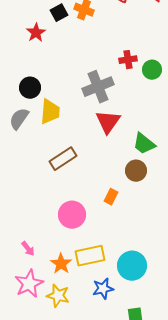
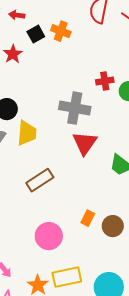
gray cross: (98, 87) -> (75, 108), turned 32
brown circle: (136, 171) -> (113, 226), moved

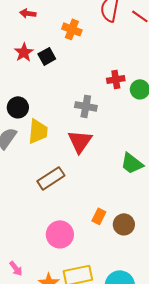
black square: (36, 34) -> (47, 56), moved
gray cross: (75, 108) -> (86, 106), size x0.7
red triangle: (85, 143) -> (80, 141), moved

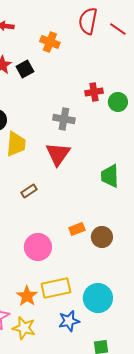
green trapezoid: (132, 163) -> (110, 176), turned 50
brown rectangle: (51, 178) -> (29, 191), size x0.6
orange rectangle: (99, 216) -> (77, 229), turned 42

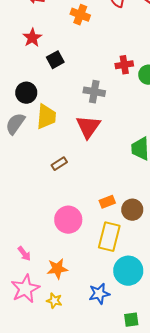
black square: (25, 69) -> (55, 60), moved
yellow rectangle: (56, 288) -> (109, 237), moved, turned -64
orange star: (27, 296) -> (57, 269), turned 30
yellow star: (24, 328) -> (54, 301), size x0.7

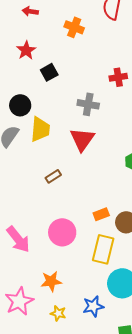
pink arrow: (24, 254) -> (18, 239), moved, size x1.8
yellow star: (54, 301) -> (58, 313), moved

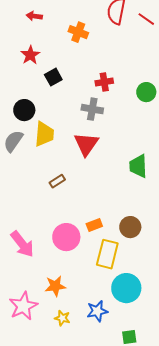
red cross: (118, 77) -> (104, 82), moved
orange rectangle: (101, 214) -> (94, 225), moved

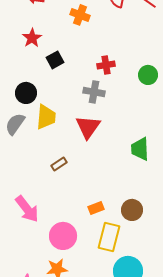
pink circle: (66, 237) -> (63, 236), moved
pink arrow: (22, 244) -> (27, 209), moved

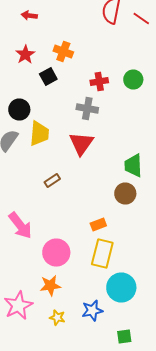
orange cross: (80, 15) -> (63, 52), moved
green circle: (148, 75) -> (133, 80), moved
orange rectangle: (96, 208) -> (98, 224), moved
brown circle: (132, 210) -> (125, 194), moved

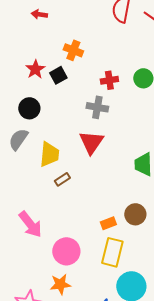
red star: (25, 54) -> (35, 69), moved
yellow trapezoid: (39, 134) -> (49, 154), moved
brown circle: (125, 194) -> (135, 214), moved

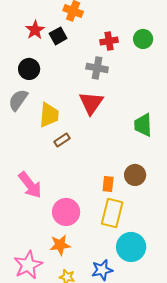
orange rectangle: (108, 223) -> (108, 184), turned -63

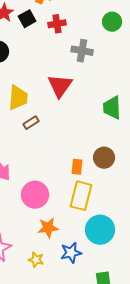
red cross: (109, 41) -> (57, 24), moved
gray cross: (97, 68) -> (82, 51), moved
orange star: (60, 245) -> (48, 228), moved

